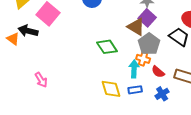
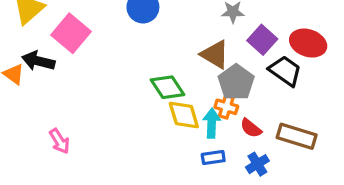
purple square: (147, 18) -> (262, 40), moved
yellow diamond: (111, 89) -> (184, 115), moved

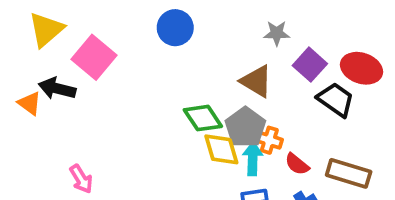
gray pentagon: (236, 82) -> (245, 127), moved

